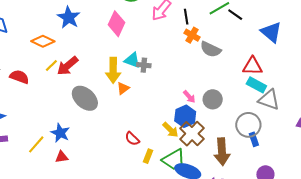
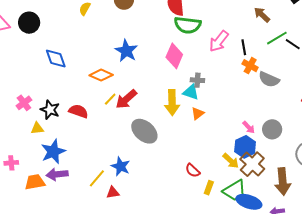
gray cross: (144, 65) -> (197, 80), moved
orange triangle: (123, 88) -> (198, 113), moved
red triangle: (62, 157) -> (113, 193), moved

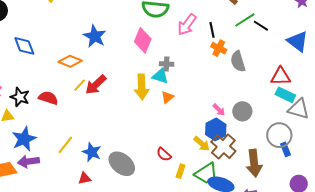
gray semicircle: (269, 79) -> (238, 61), turned 50
gray ellipse: (144, 131) -> (122, 164), moved
yellow line: (97, 178) -> (65, 145), moved

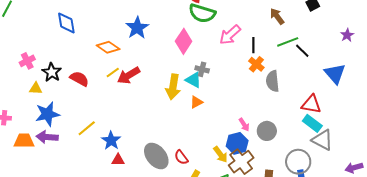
gray ellipse: (122, 164) -> (156, 156), moved
red triangle: (85, 178) -> (118, 160), moved

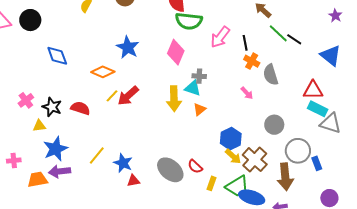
green line: (288, 42) -> (278, 33), turned 75
pink arrow: (244, 125) -> (247, 93), moved
blue hexagon: (237, 143) -> (231, 139), moved
gray circle: (298, 162) -> (298, 151), moved

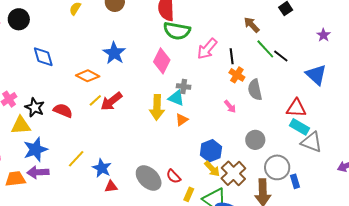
yellow triangle: (39, 126) -> (21, 125), size x1.5

